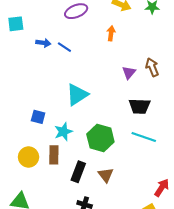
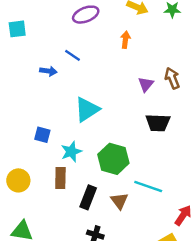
blue arrow: (43, 43) -> (48, 71), moved
cyan line: (144, 137) -> (148, 186), moved
yellow circle: (29, 157) -> (18, 180), moved

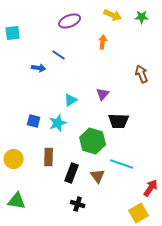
purple triangle: (146, 84) -> (103, 94), moved
cyan triangle: (87, 110) -> (71, 100), size x0.6
black trapezoid: (158, 123) -> (119, 121), moved
cyan star: (71, 152) -> (58, 123), moved

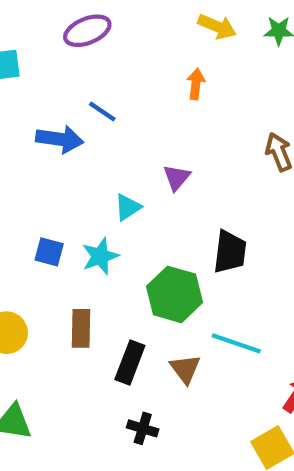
purple ellipse: (70, 21) -> (87, 31), moved
blue arrow: (39, 68) -> (60, 139), size x1.5
purple triangle: (103, 94) -> (177, 177), moved
black trapezoid: (119, 121) -> (230, 252), turned -85

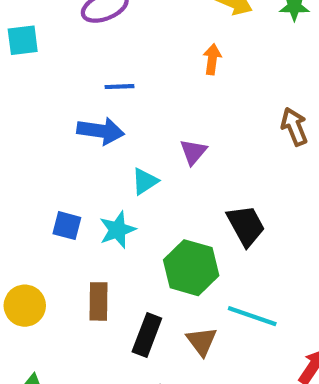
blue line: (102, 112) -> (120, 87), turned -36
blue arrow: (60, 139) -> (101, 131), moved
black trapezoid: (230, 252) -> (246, 226), turned -36

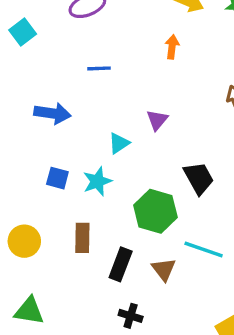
cyan square: (23, 40) -> (23, 32), turned -30
blue arrow: (101, 131) -> (53, 113), moved

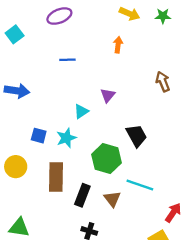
blue arrow: (53, 113) -> (17, 91), moved
brown rectangle: (82, 238) -> (56, 177), size x1.4
yellow circle: (24, 241) -> (16, 167), moved

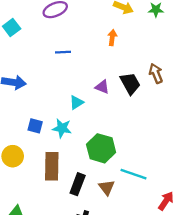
purple triangle: (108, 95) -> (102, 87), turned -48
black trapezoid: (136, 136) -> (130, 83), moved
cyan star: (66, 138) -> (62, 128), turned 30

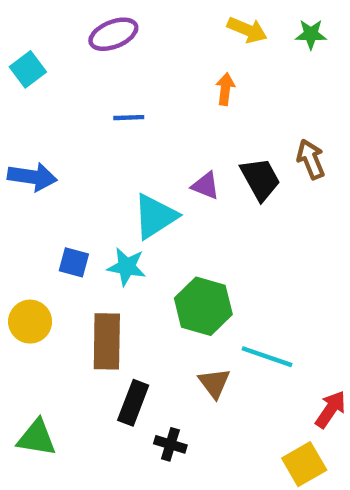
cyan triangle: (76, 102) -> (155, 216), size x1.6
black rectangle: (78, 184) -> (133, 403), moved

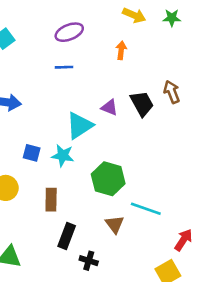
purple ellipse: (113, 34) -> (69, 32), moved
brown rectangle: (107, 341) -> (51, 200), size x0.7

